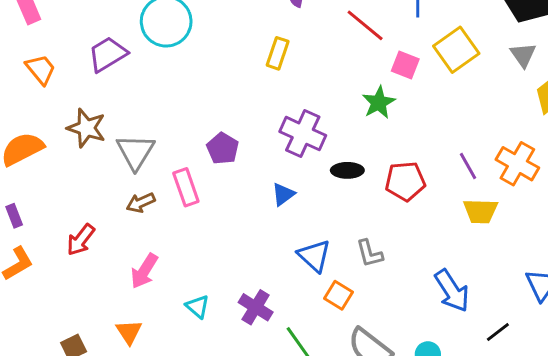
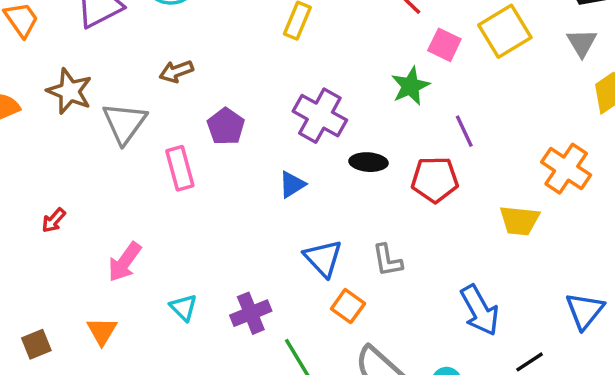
purple line: (468, 166) -> (464, 131), moved
brown arrow: (141, 203) -> (176, 71), moved
red arrow: (81, 240) -> (54, 220), size x0.7
purple cross: (256, 307) -> (251, 313), turned 32

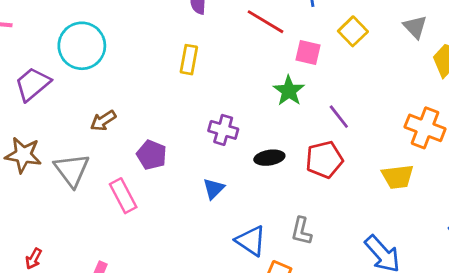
yellow square: (505, 31) -> (353, 31), size x0.7
purple cross: (320, 116) -> (223, 130), size x0.7
gray L-shape: (387, 260) -> (301, 231), turned 36

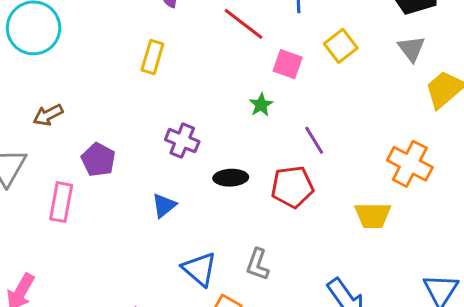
green star: (289, 91) -> (261, 105), size x0.7
pink rectangle: (123, 196) -> (61, 202), turned 32

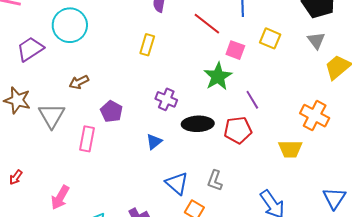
yellow square: (341, 46) -> (270, 38), turned -30
green star: (261, 105) -> (218, 76), size x1.8
black ellipse: (231, 178) -> (198, 124), size x1.4

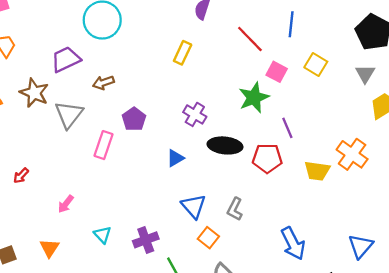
purple trapezoid: (30, 49) -> (66, 59), moved
yellow trapezoid: (290, 149) -> (317, 171), moved
pink arrow: (60, 197) -> (66, 204), size x0.7

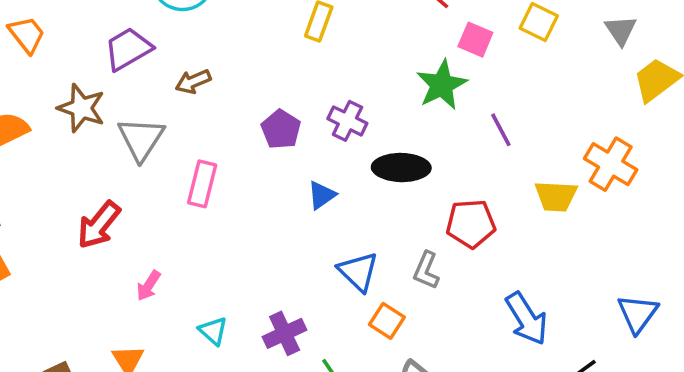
purple pentagon: (134, 119) -> (281, 129), moved
red pentagon: (267, 158) -> (471, 224), moved
red arrow: (21, 176) -> (99, 225), moved, size x1.8

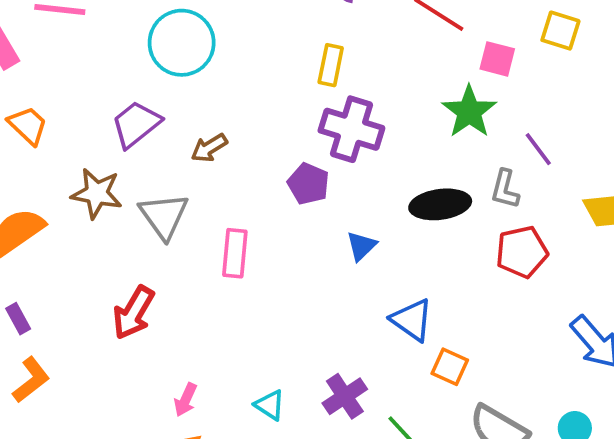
purple cross: (347, 121) -> (351, 129), moved, size x1.5
gray L-shape: (426, 270) -> (505, 189), moved
pink arrow: (148, 286) -> (186, 400), moved

